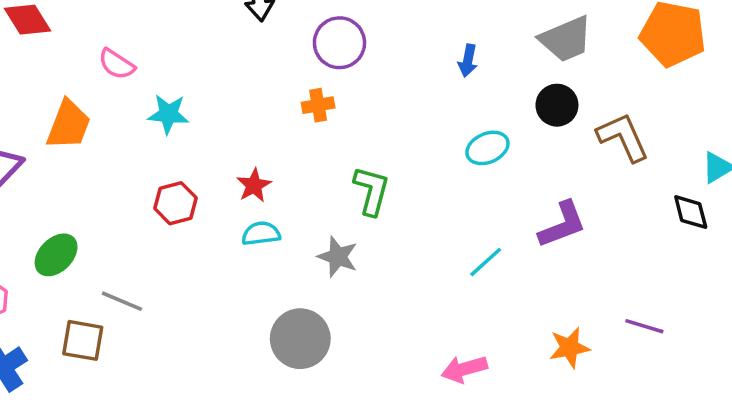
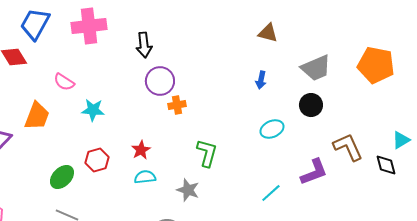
purple circle: (339, 43) -> (160, 81), moved
brown L-shape: (623, 137) -> (348, 147), moved
green ellipse: (56, 255) -> (62, 177), moved

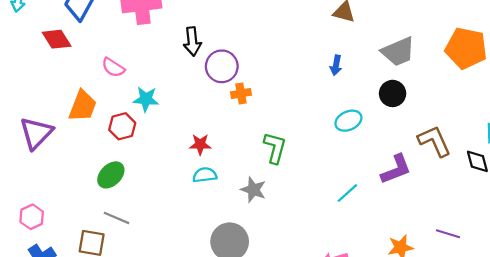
black arrow: (144, 45) -> (192, 41), moved
red star: (141, 150) -> (200, 144), turned 30
red hexagon: (97, 160) -> (122, 126), moved

